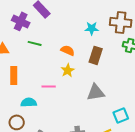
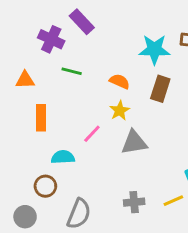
cyan star: (92, 28) -> (154, 49), size x1.5
pink line: (49, 86) -> (92, 134), turned -48
gray triangle: (96, 92) -> (134, 143), moved

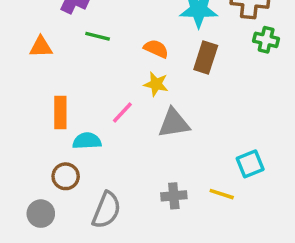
yellow star: (120, 111) -> (156, 84), turned -30
orange rectangle: (41, 118) -> (60, 112), moved
yellow line: (173, 201) -> (222, 194), turned 42

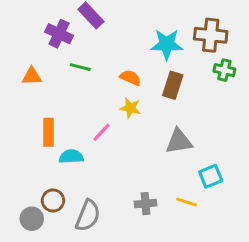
gray triangle: (174, 123) -> (179, 141), moved
brown circle: (66, 176) -> (53, 201), moved

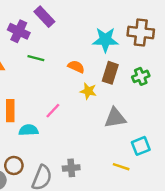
green cross: (224, 70) -> (141, 76), moved, turned -35
yellow star: (130, 108) -> (88, 91), moved
gray cross: (146, 204) -> (71, 168), moved

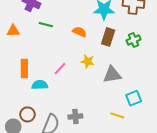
yellow star: (88, 91) -> (88, 61), moved

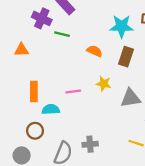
green line: (46, 25) -> (62, 34), moved
pink line: (60, 69) -> (73, 91), turned 40
brown circle: (27, 114) -> (35, 131), moved

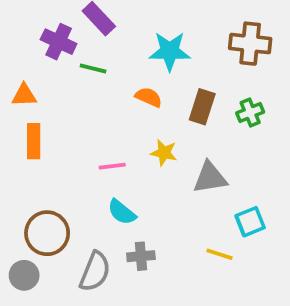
cyan star: (122, 26) -> (170, 51), moved
orange rectangle: (34, 91) -> (34, 141), moved
cyan semicircle: (51, 109) -> (122, 212), moved, turned -138
brown circle: (35, 131) -> (47, 233), size x1.5

